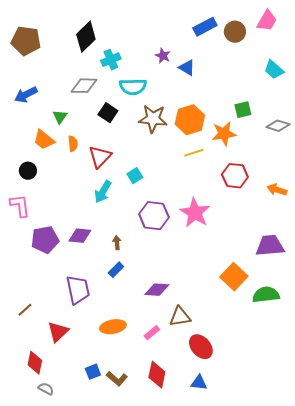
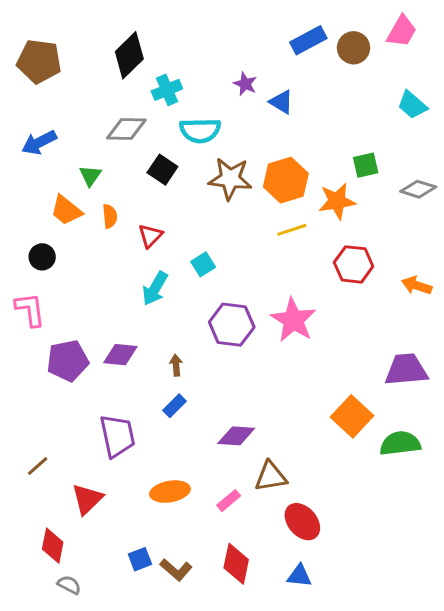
red triangle: (100, 157) -> (150, 236), size x0.7

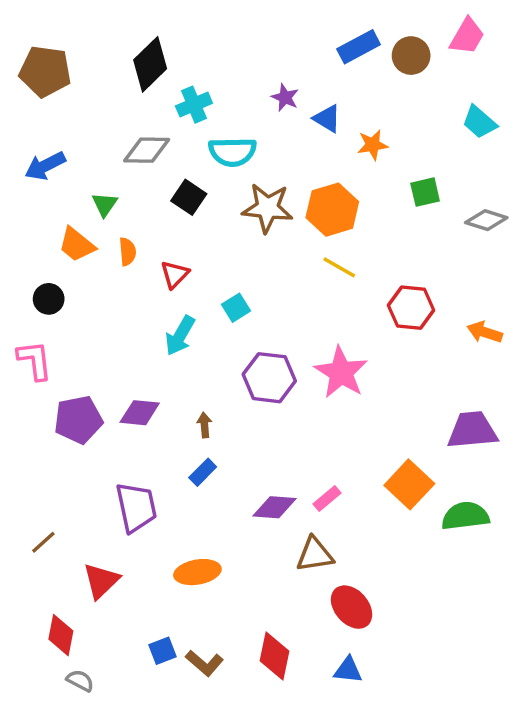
orange star: (337, 201) -> (373, 145), moved, size x0.7
yellow line: (292, 230) -> (339, 267), turned 48
pink rectangle: (229, 501) -> (327, 498), moved

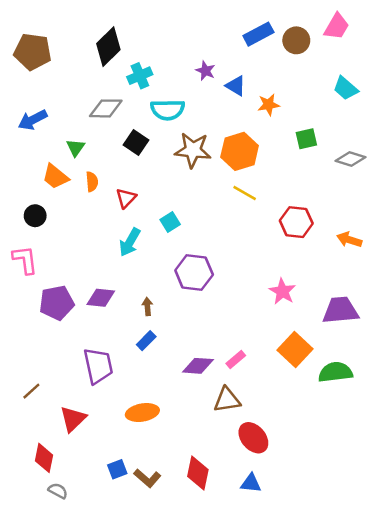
pink star: (341, 372) -> (282, 291), moved, size x0.7

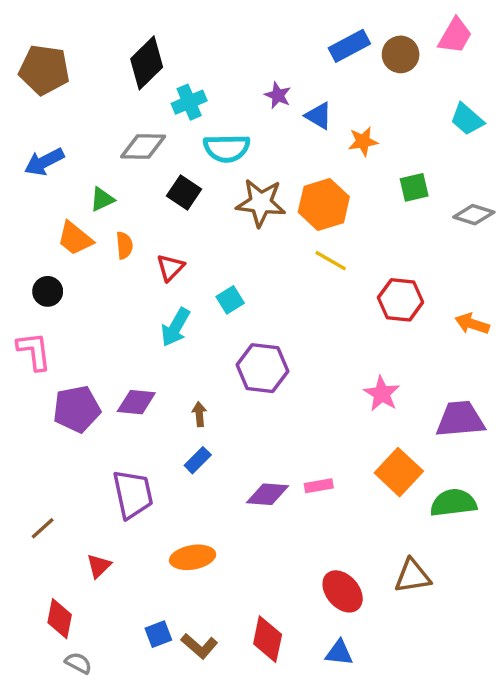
green triangle: (76, 148) -> (102, 199), turned 30
pink rectangle: (236, 360) -> (319, 486), turned 30
brown triangle: (227, 400) -> (412, 576), moved
red triangle: (73, 419) -> (99, 566), size x0.7

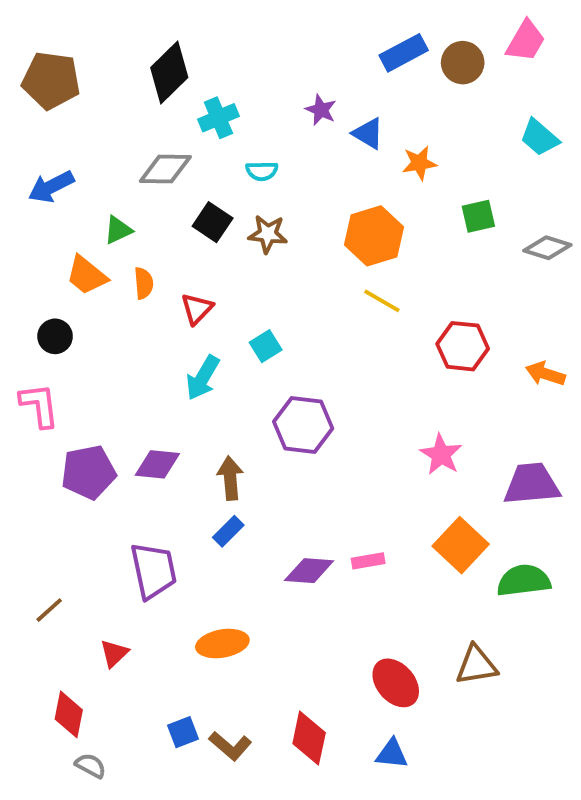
cyan semicircle: (227, 148) -> (262, 171), size x0.6
brown star: (261, 203) -> (268, 234), moved, size x0.7
brown arrow: (199, 414) -> (230, 478), size x1.5

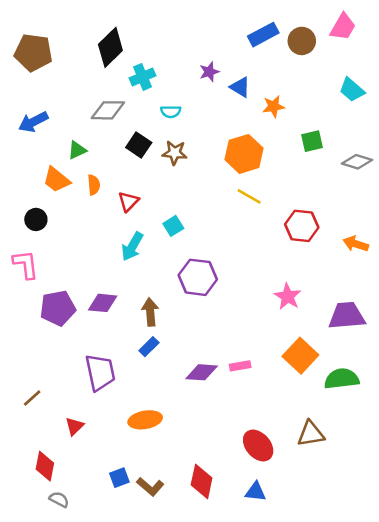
purple star: (321, 110) -> (209, 72), turned 30

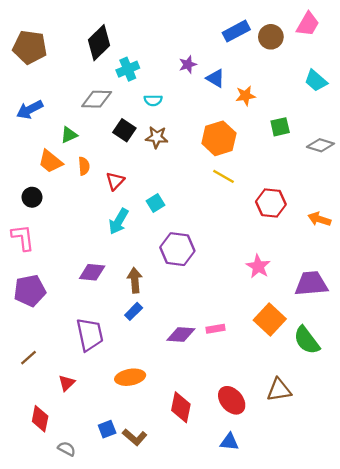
purple pentagon: (58, 308) -> (30, 291), moved
green semicircle: (342, 379) -> (307, 340), turned -120
red diamond: (202, 481) -> (181, 407), moved
gray semicircle: (59, 499) -> (67, 449), moved

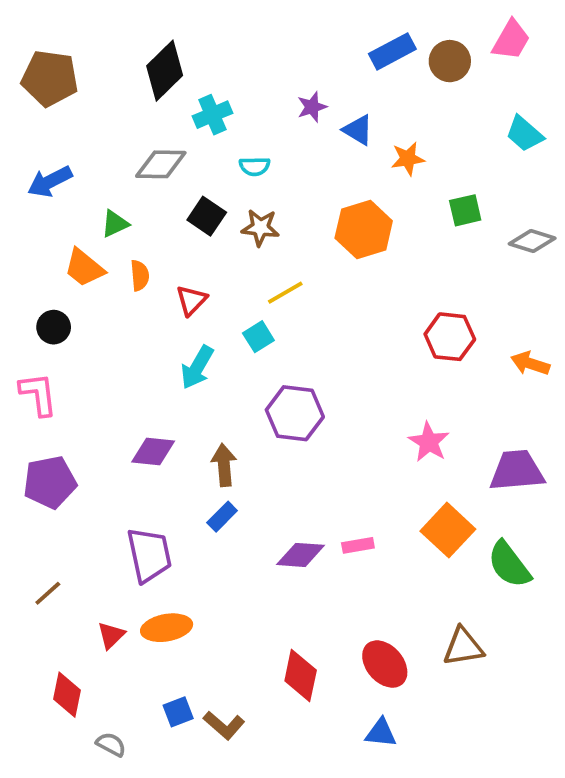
yellow line: (224, 176) -> (285, 293), moved, turned -60
orange ellipse: (130, 377) -> (167, 628), moved

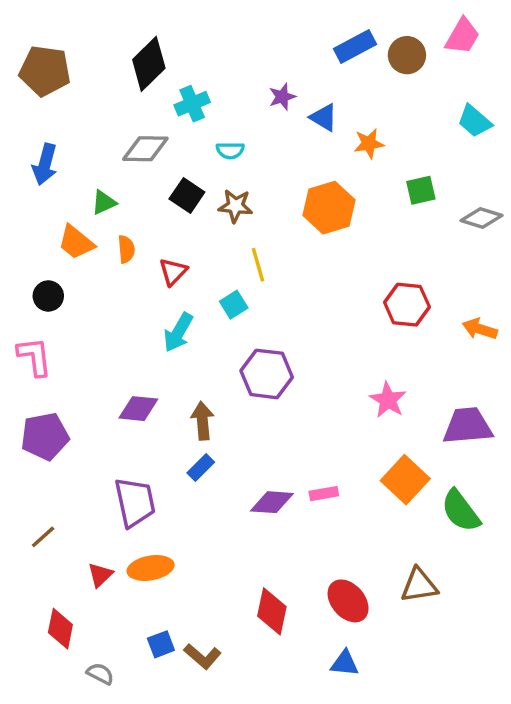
blue arrow: (50, 182) -> (45, 164), turned -48
yellow line: (285, 293) -> (258, 265), turned -76

